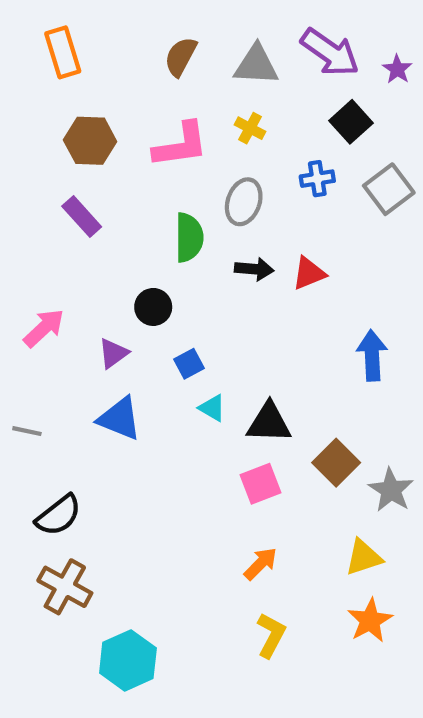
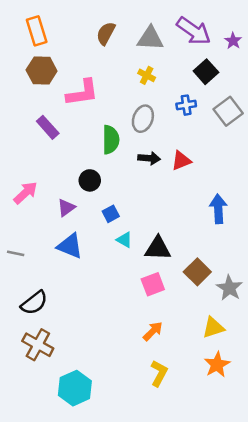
brown hexagon: (90, 141) -> (42, 70), moved
pink L-shape: (181, 145) -> (82, 93), moved

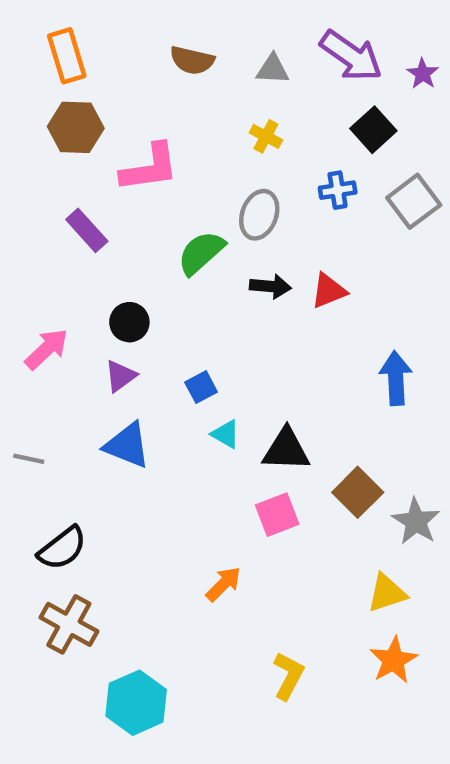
brown semicircle: (106, 33) -> (192, 60), turned -105
gray triangle: (150, 38) -> (273, 69), size x0.7
green semicircle: (111, 140) -> (201, 253), turned -132
black circle: (90, 180) -> (129, 322), moved
orange arrow: (153, 331) -> (223, 584), moved

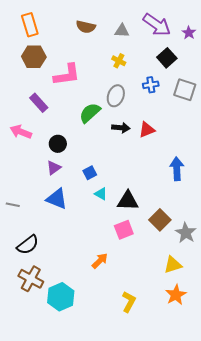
gray square: (414, 201) -> (185, 90), turned -35
pink arrow: (47, 349) -> (21, 132), moved, turned -115
cyan hexagon: (136, 703) -> (61, 297), moved

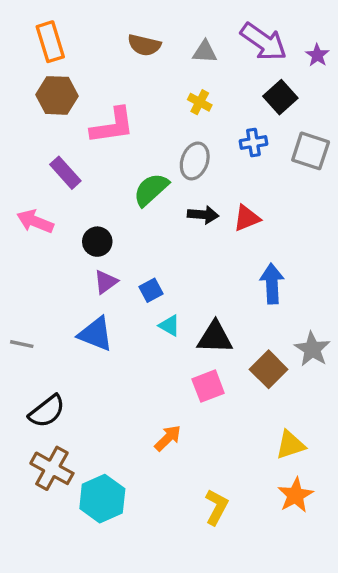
purple triangle: (54, 168) -> (106, 282), moved
blue arrow: (177, 169) -> (272, 284), moved
gray star: (186, 233) -> (312, 349), moved

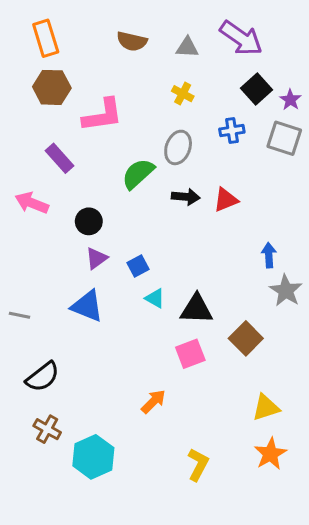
purple star: (317, 55) -> (290, 100), moved
blue arrow: (272, 284) -> (269, 255), moved, size x0.7
gray star: (312, 349) -> (286, 291), moved
brown cross: (52, 468) -> (47, 429), size x0.7

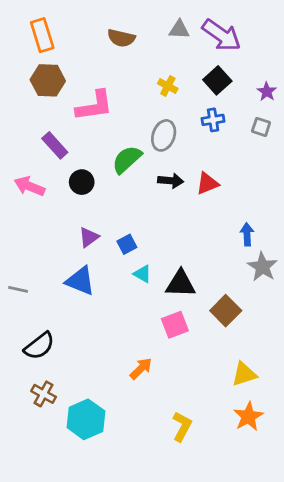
gray triangle: (187, 47) -> (179, 30), moved
black square: (257, 89) -> (217, 80), moved
gray square: (284, 138) -> (261, 127), size x0.6
black circle: (89, 221) -> (82, 182), moved

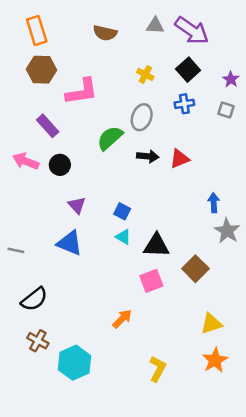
black circle: (82, 182) -> (60, 165), moved
purple triangle: (89, 237) -> (77, 205), turned -36
blue square: (127, 244) -> (122, 211), moved, turned -35

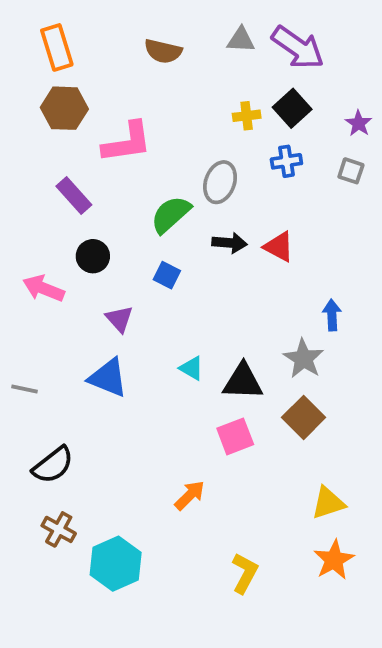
yellow cross: (145, 74) -> (247, 116), moved, turned -35
red triangle: (180, 159) -> (279, 247), turned 50
pink arrow: (26, 161) -> (44, 288), moved
blue square: (122, 211) -> (167, 275), moved
gray star: (227, 231) -> (304, 359), moved

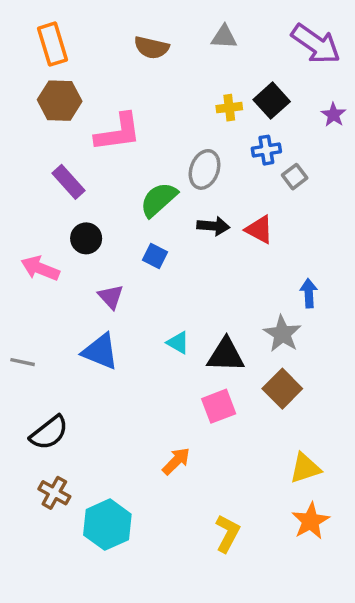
purple arrow: (298, 47) -> (316, 44), moved
gray square: (351, 171) -> (295, 177), moved, turned 35

